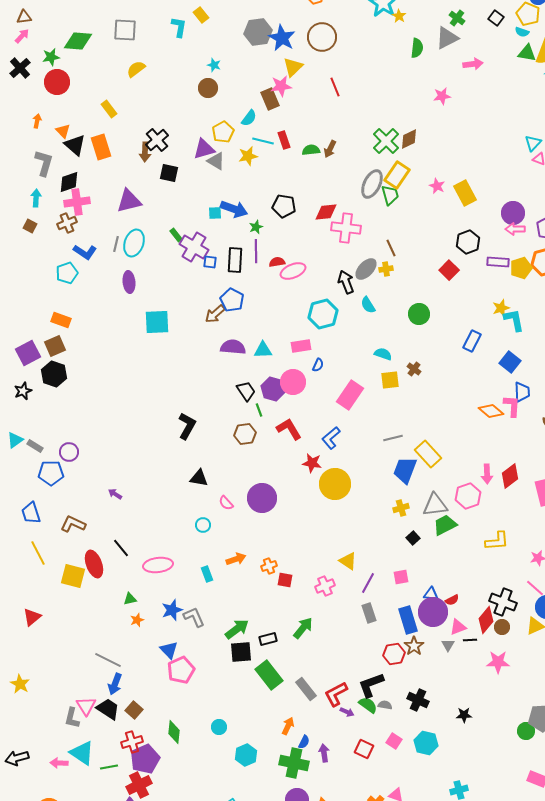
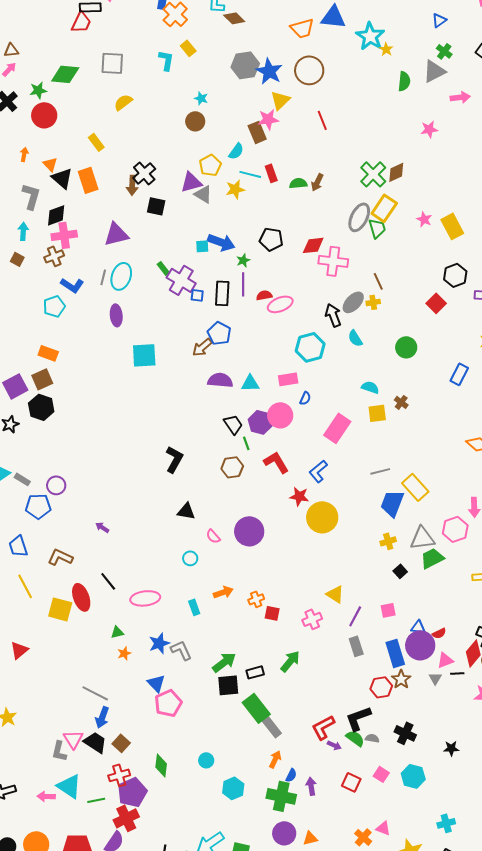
gray rectangle: (306, 689) -> (271, 726), moved

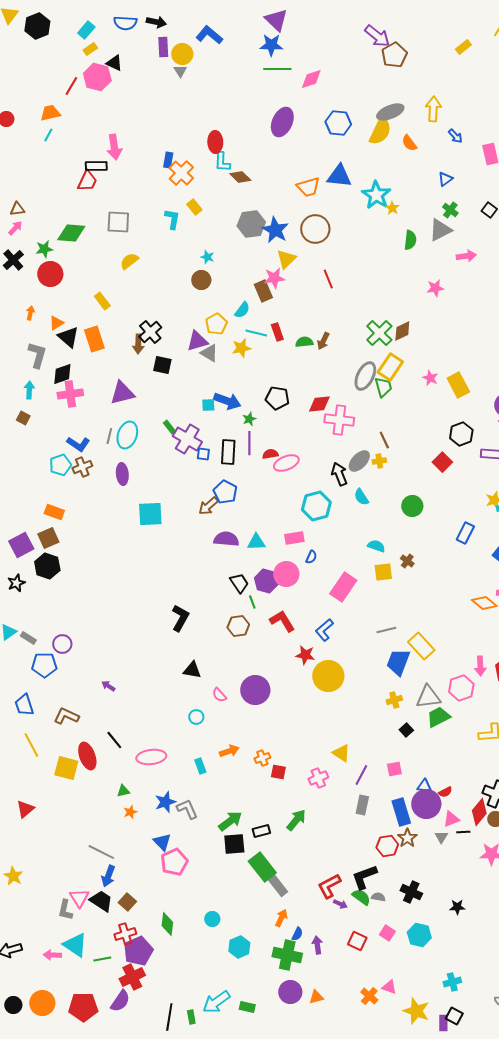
orange triangle: (50, 164) -> (56, 323), turned 42
brown cross: (54, 256) -> (82, 467), moved
gray rectangle: (356, 646) -> (362, 805), turned 30

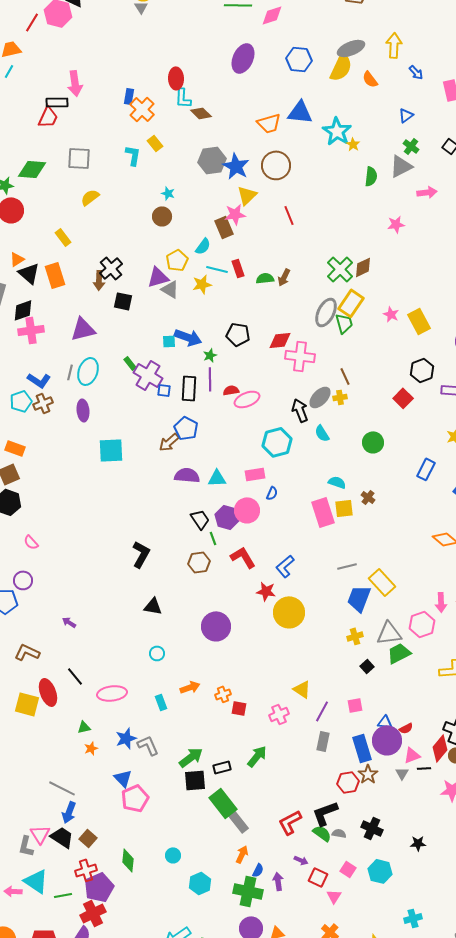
pink rectangle: (343, 587) -> (323, 512), moved, turned -52
pink semicircle: (219, 695) -> (31, 542), moved
purple arrow: (340, 904) -> (301, 860), moved
pink triangle: (389, 987) -> (334, 896), moved, turned 42

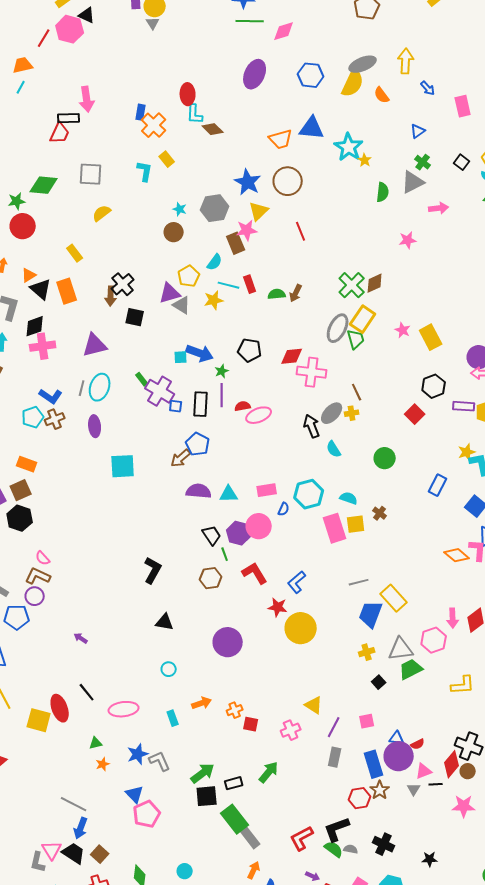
gray hexagon: (212, 160) -> (215, 208), moved
cyan hexagon: (277, 442) -> (309, 494), moved
brown L-shape: (27, 652) -> (38, 576), moved

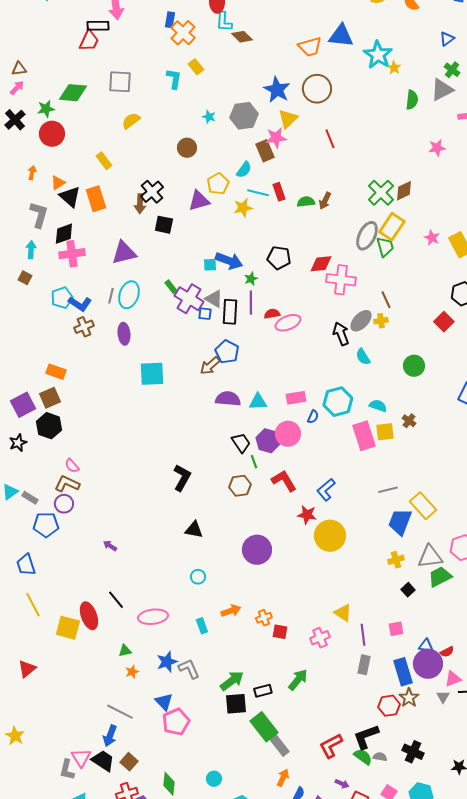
brown circle: (174, 232) -> (187, 148), moved
gray triangle: (182, 305) -> (214, 299), moved
cyan pentagon: (33, 417) -> (62, 298), moved
purple line: (334, 727) -> (363, 635), turned -35
gray line: (74, 804) -> (120, 712), moved

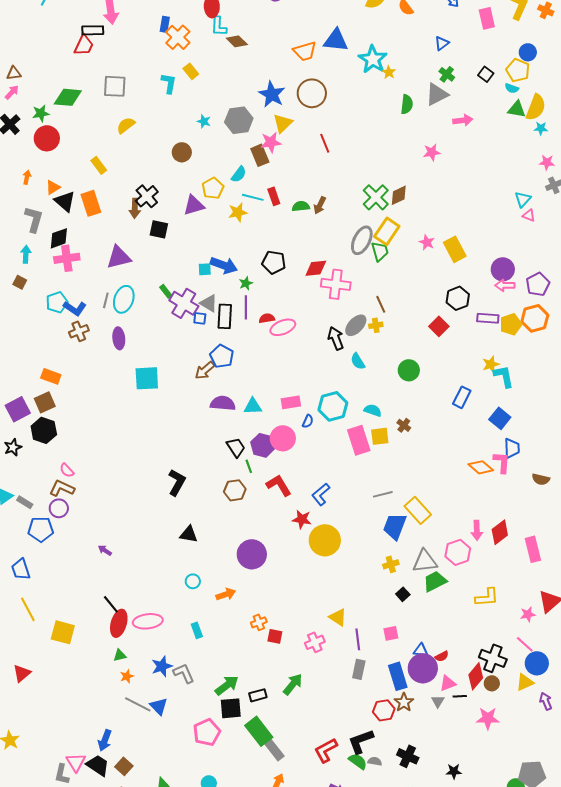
orange arrow: (231, 611) -> (226, 594), moved
red ellipse: (89, 616) -> (119, 623), moved, turned 36
gray line: (120, 712) -> (138, 704), moved
pink pentagon: (176, 722) -> (207, 732), moved

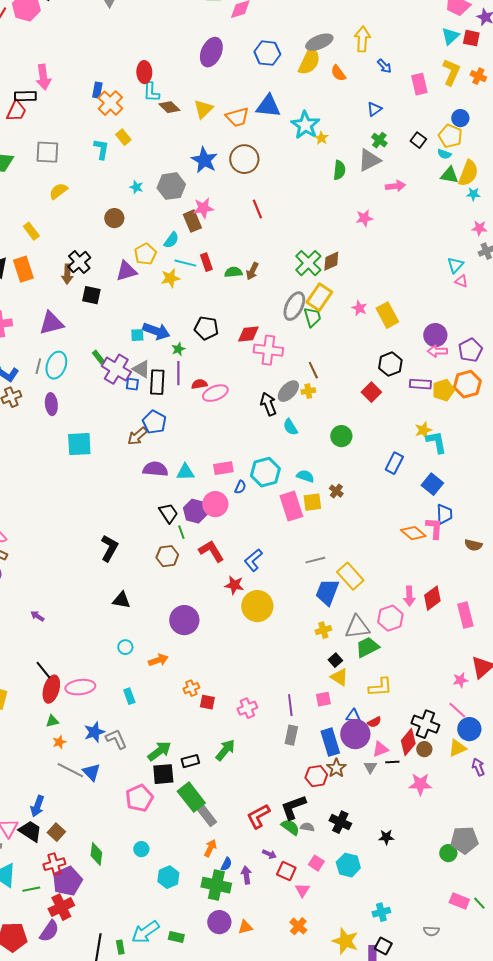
yellow triangle: (283, 123) -> (203, 109), moved
yellow L-shape: (487, 597) -> (380, 687), moved
yellow triangle: (338, 617) -> (339, 677), moved

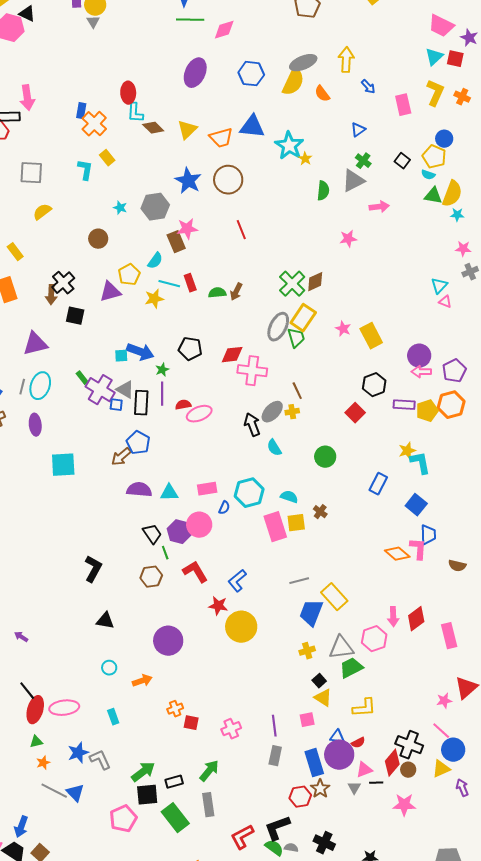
gray rectangle: (206, 815) -> (208, 805), moved, turned 30

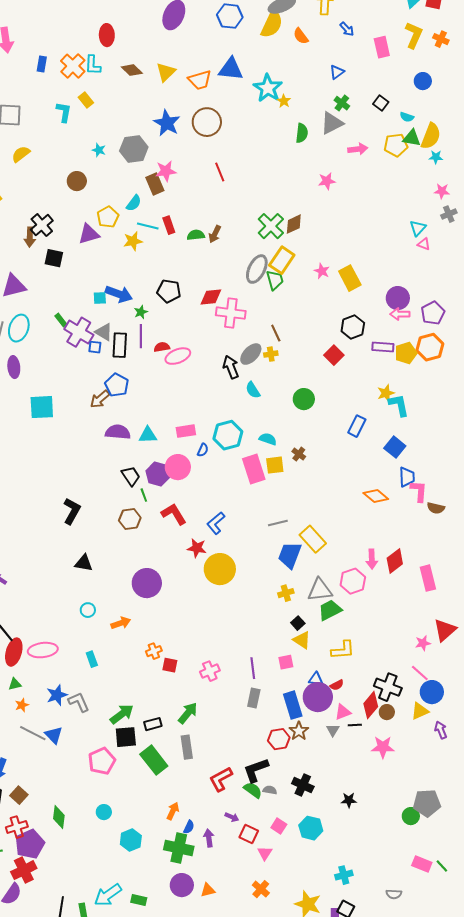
blue rectangle: (81, 111) -> (42, 64), moved
cyan L-shape: (135, 113) -> (93, 65), moved
yellow pentagon: (434, 157) -> (396, 145), moved, turned -30
pink L-shape: (418, 549) -> (419, 491), moved

